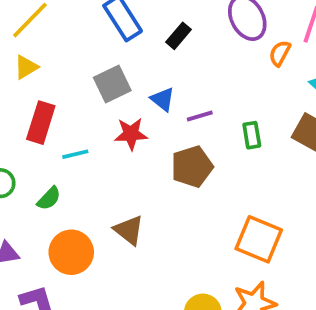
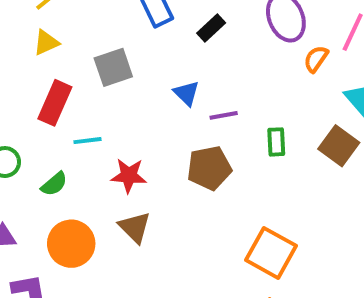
gray square: (112, 84) -> (113, 67), moved
red star: (131, 134) -> (129, 176), moved

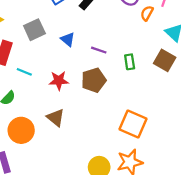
blue triangle: (186, 93) -> (68, 39), moved
purple line: (224, 115) -> (99, 50), turned 35
cyan line: (88, 141) -> (24, 72), turned 35
red star: (129, 176) -> (59, 81), moved

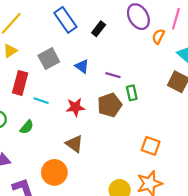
green rectangle: (130, 62) -> (132, 93), moved
orange square: (133, 124) -> (151, 146), size x0.7
orange circle: (21, 130) -> (54, 172), moved

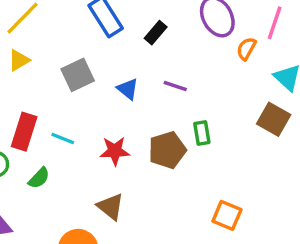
purple line: (113, 75) -> (175, 86), moved
red rectangle: (20, 83) -> (24, 132), moved

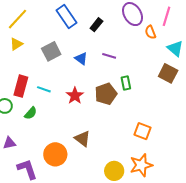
orange semicircle: (246, 49) -> (150, 32), turned -48
red star: (115, 151) -> (75, 96), turned -30
brown triangle: (110, 207) -> (82, 139), moved

